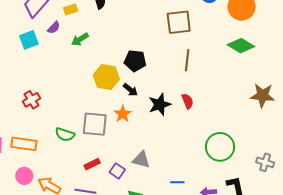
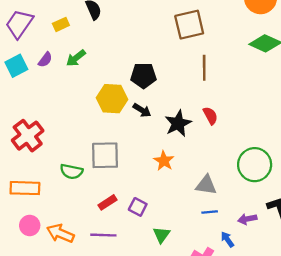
purple semicircle: (54, 28) -> (45, 60), moved
red cross: (32, 100) -> (28, 136), size x1.5
orange star: (123, 114) -> (164, 161), moved
gray triangle: (141, 160) -> (206, 185), moved

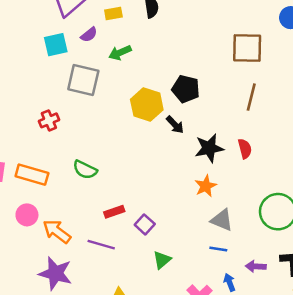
purple semicircle: (45, 60) -> (89, 35), moved
red cross: (28, 136) -> (49, 120), size x0.6
gray square: (105, 155) -> (83, 80), moved
orange star: (164, 161) -> (206, 186), moved

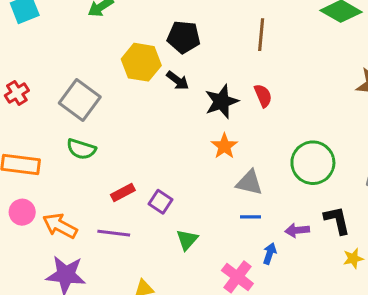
gray square: (83, 80) -> (80, 100), moved, turned 32
red cross: (49, 120) -> (17, 93), moved
blue arrow: (229, 282) -> (270, 254), turned 48

